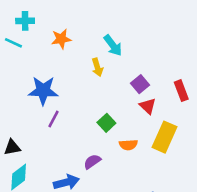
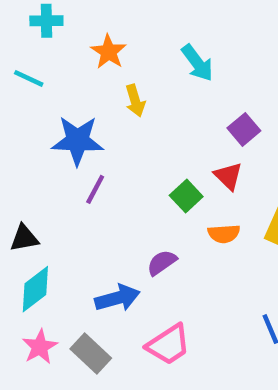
orange star: (61, 39) -> (109, 52), turned -30
cyan line: (13, 43) -> (29, 78), moved
yellow arrow: (97, 67) -> (135, 101), moved
red triangle: (148, 106) -> (228, 176), moved

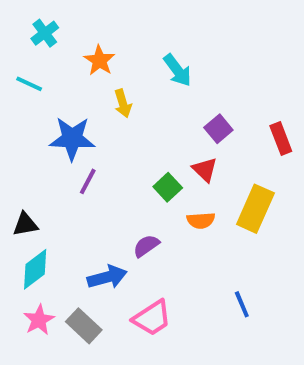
cyan cross: (46, 21) -> (45, 33), turned -36

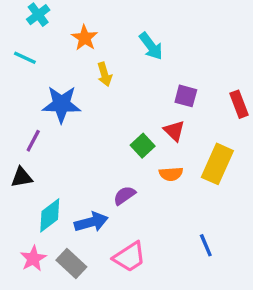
purple square: (218, 129) -> (186, 96), turned -35
purple line: (88, 181) -> (33, 141), moved
cyan diamond: (35, 269) -> (50, 215), moved

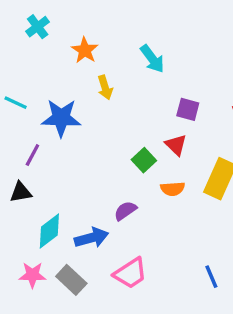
cyan line: (25, 58) -> (16, 103), moved
blue line: (206, 245) -> (211, 277), moved
pink star: (33, 259) -> (32, 275), turned 30

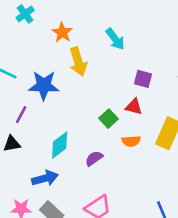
yellow arrow: (105, 87) -> (78, 62), size x1.5
red triangle: (176, 145) -> (134, 107), turned -30
cyan diamond: (49, 231) -> (60, 145), moved
blue arrow: (92, 238) -> (45, 178), moved

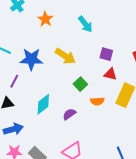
yellow arrow: (78, 62) -> (65, 56), moved, turned -40
red triangle: (134, 107) -> (110, 74), moved
blue arrow: (45, 178) -> (13, 129), moved

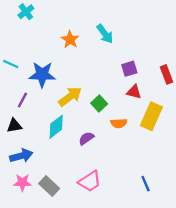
orange star: (45, 19) -> (70, 40), moved
purple square: (106, 54) -> (129, 69), turned -32
yellow arrow: (65, 56) -> (70, 97), moved, turned -70

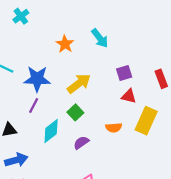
yellow arrow: (70, 97) -> (79, 83), moved
purple line: (22, 100) -> (34, 105), moved
green square: (99, 104) -> (75, 112), moved

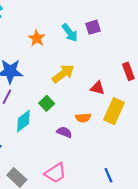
purple square: (124, 73) -> (93, 27), moved
yellow arrow: (79, 83) -> (63, 74), moved
purple semicircle: (81, 143) -> (64, 132), moved, turned 56

